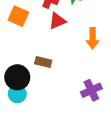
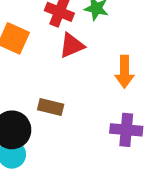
purple cross: (91, 90) -> (126, 130), moved, turned 30

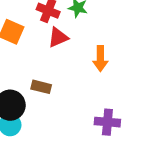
purple cross: (126, 130) -> (107, 122), moved

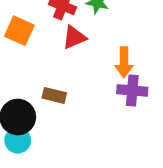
purple cross: (107, 122) -> (132, 90), moved

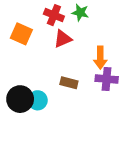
brown rectangle: (54, 95) -> (69, 83), moved
cyan circle: (18, 140) -> (38, 100), moved

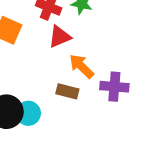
orange arrow: (100, 58) -> (82, 66), moved, turned 135

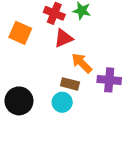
cyan circle: (28, 113) -> (62, 102), moved

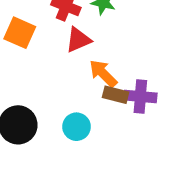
brown rectangle: (70, 84) -> (116, 95), moved

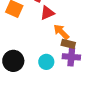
purple cross: (140, 97) -> (71, 57), moved

